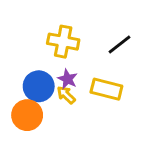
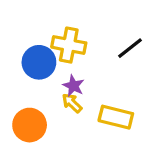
blue circle: (39, 86) -> (39, 62), moved
yellow rectangle: (106, 89) -> (116, 117), moved

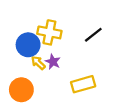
yellow arrow: (72, 103) -> (38, 63), moved
yellow rectangle: (116, 117) -> (83, 84), turned -30

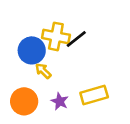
black line: (93, 35) -> (76, 39), moved
purple star: (53, 62) -> (60, 101), moved

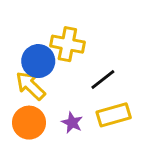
black line: (76, 39) -> (103, 80), moved
yellow arrow: (43, 71) -> (31, 86), moved, size x1.5

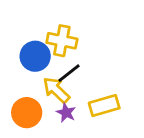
black line: (103, 80) -> (69, 73), moved
yellow arrow: (31, 86) -> (56, 90), moved

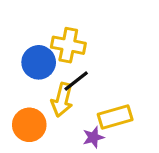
yellow arrow: (56, 90) -> (62, 100), turned -120
purple star: (66, 113) -> (93, 137), moved, turned 30

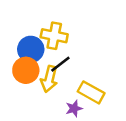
yellow rectangle: (115, 117) -> (91, 92), turned 45
orange circle: (29, 125) -> (26, 70), moved

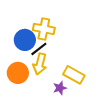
black line: (60, 64) -> (39, 49), moved
orange circle: (26, 70) -> (18, 73), moved

